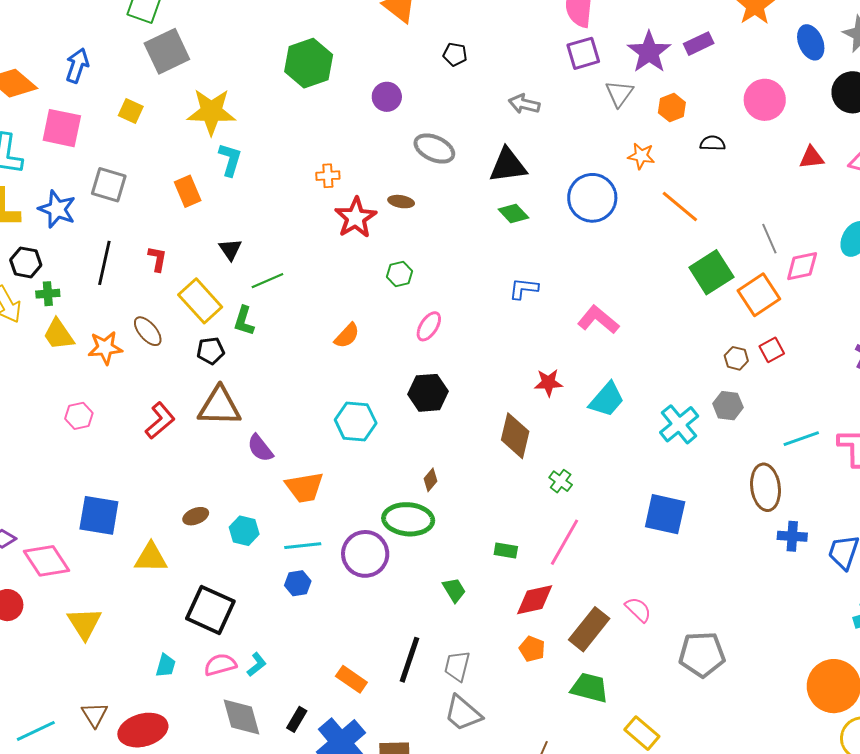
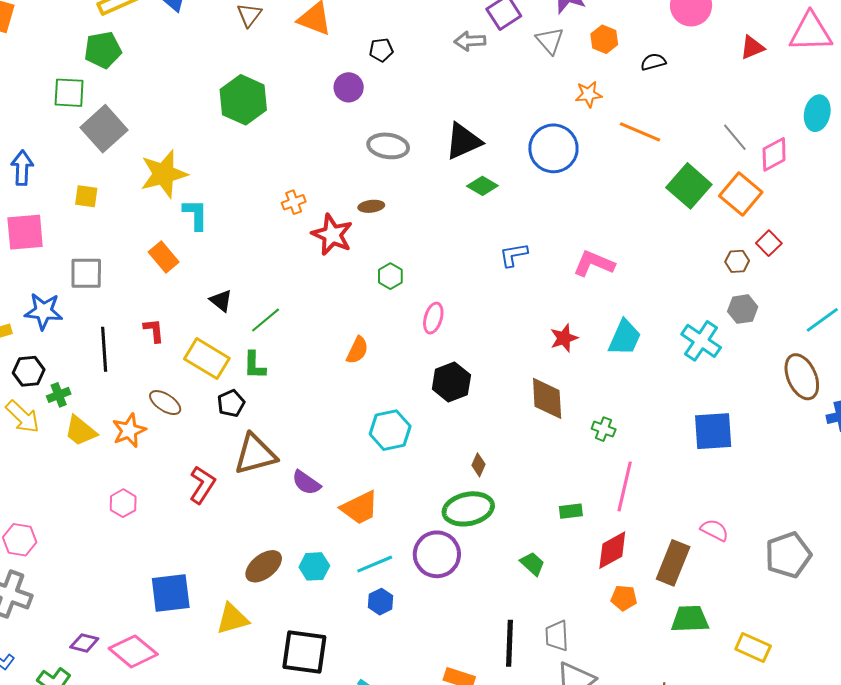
purple circle: (387, 97) -> (349, 87), moved
gray arrow: (524, 104) -> (470, 41), moved
brown ellipse: (196, 516) -> (264, 566), size x1.5

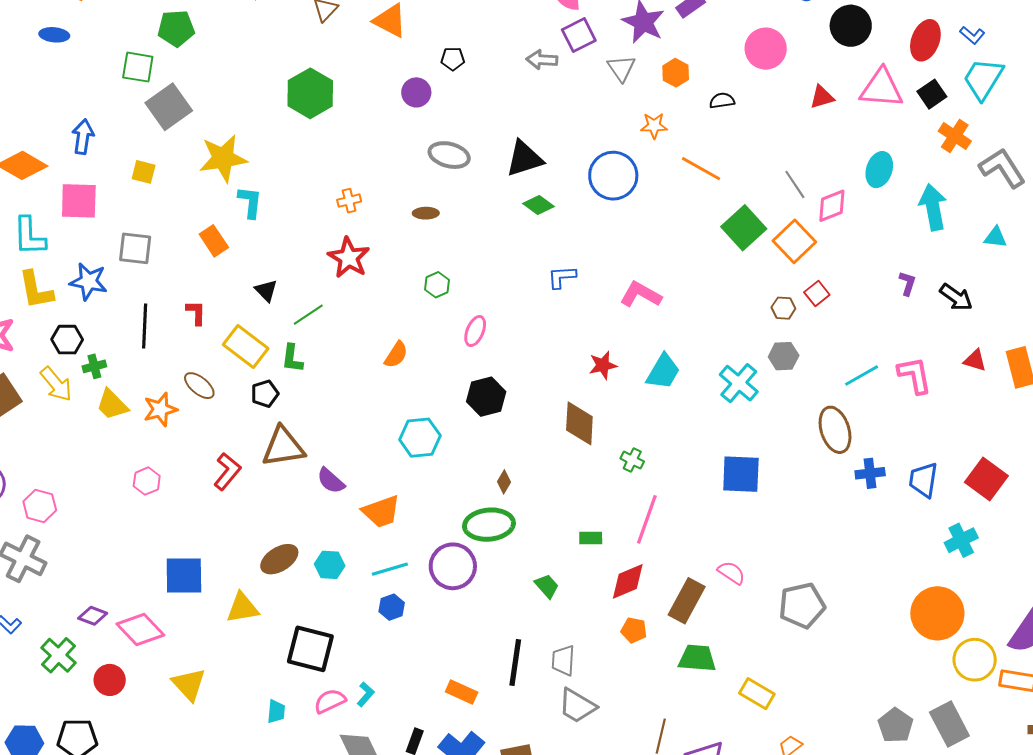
red star: (332, 235) -> (349, 258), moved

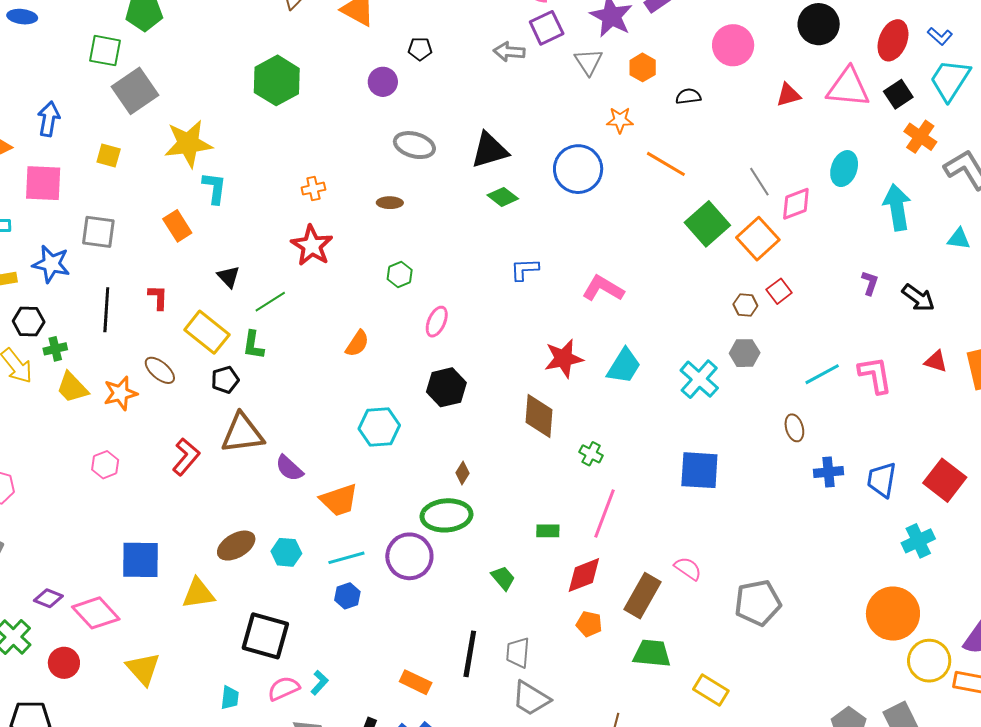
red star: (603, 365) -> (564, 358), size x1.4
brown ellipse: (835, 430) -> (794, 428), size x0.6

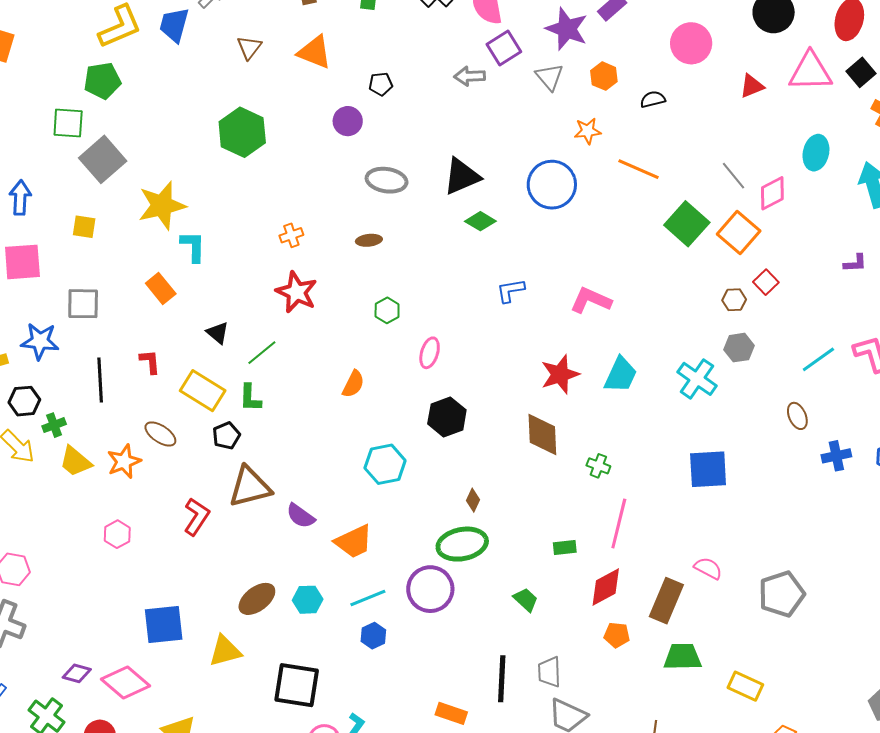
purple L-shape: (870, 283) -> (855, 263), turned 75

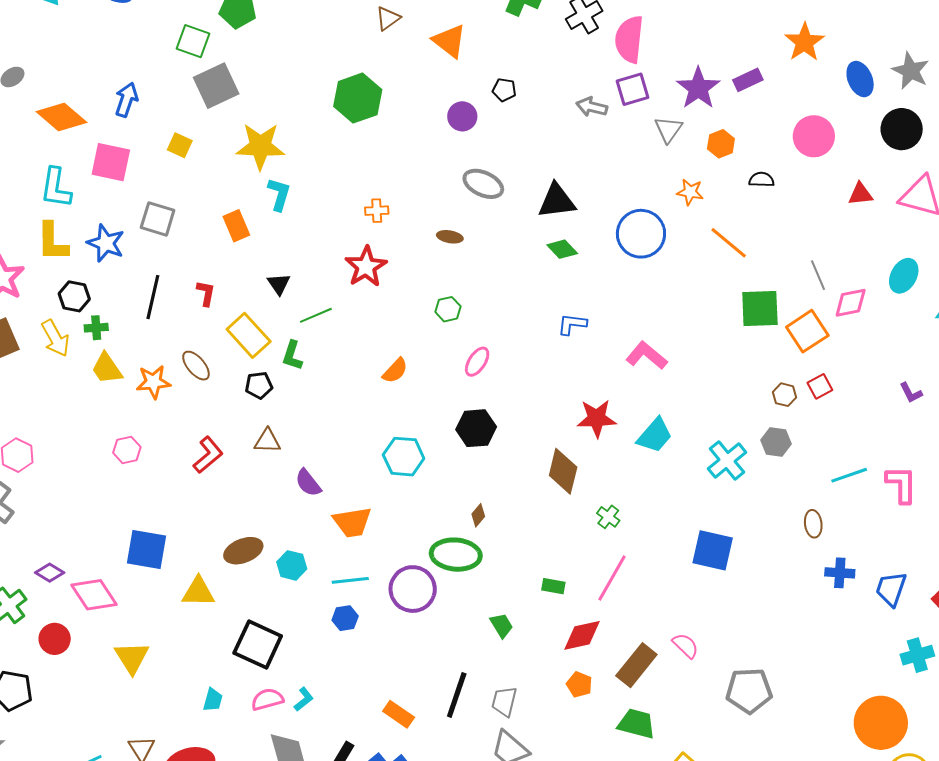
green square: (687, 224) -> (760, 309), turned 30
purple L-shape: (855, 263) -> (911, 393), turned 50
brown triangle: (250, 487) -> (267, 441), size x0.6

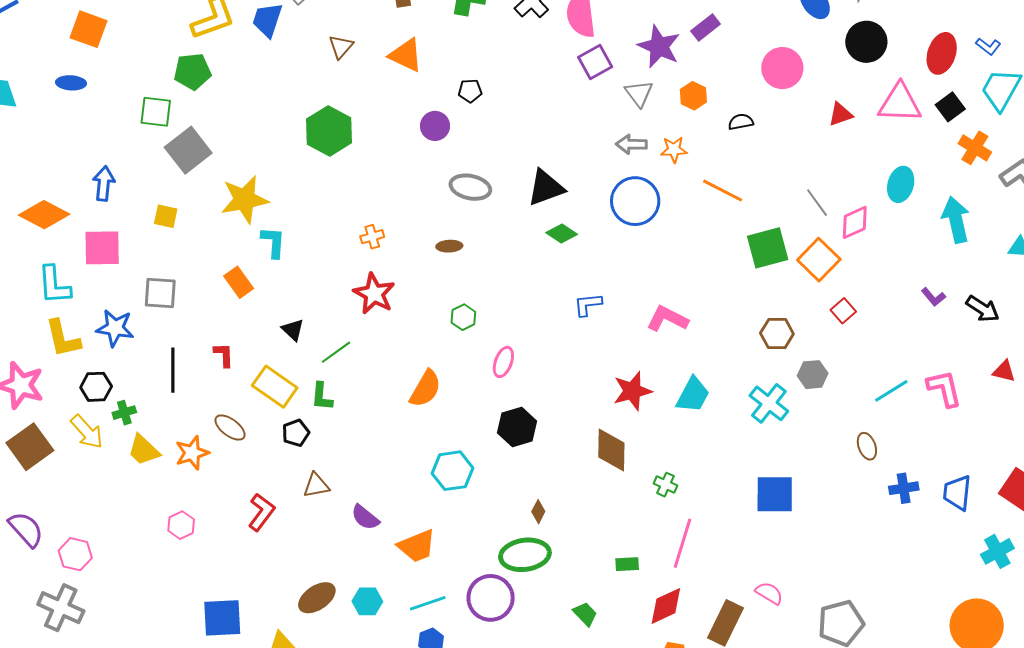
gray arrow: (592, 107) -> (631, 144), moved
orange semicircle: (395, 371) -> (425, 389), size x1.4
brown hexagon: (784, 395) -> (777, 333), moved, size x1.4

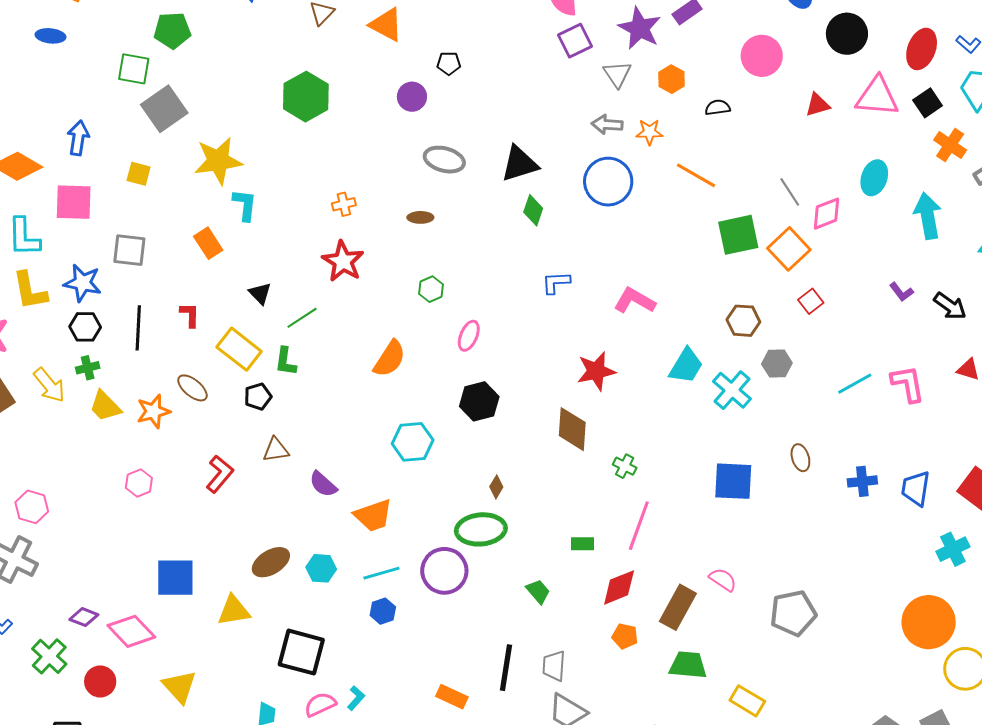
green diamond: (562, 233) -> (533, 210), turned 72
black hexagon: (96, 387) -> (85, 327), moved
cyan trapezoid: (693, 395) -> (686, 366), moved
brown ellipse: (867, 446) -> (800, 458), moved

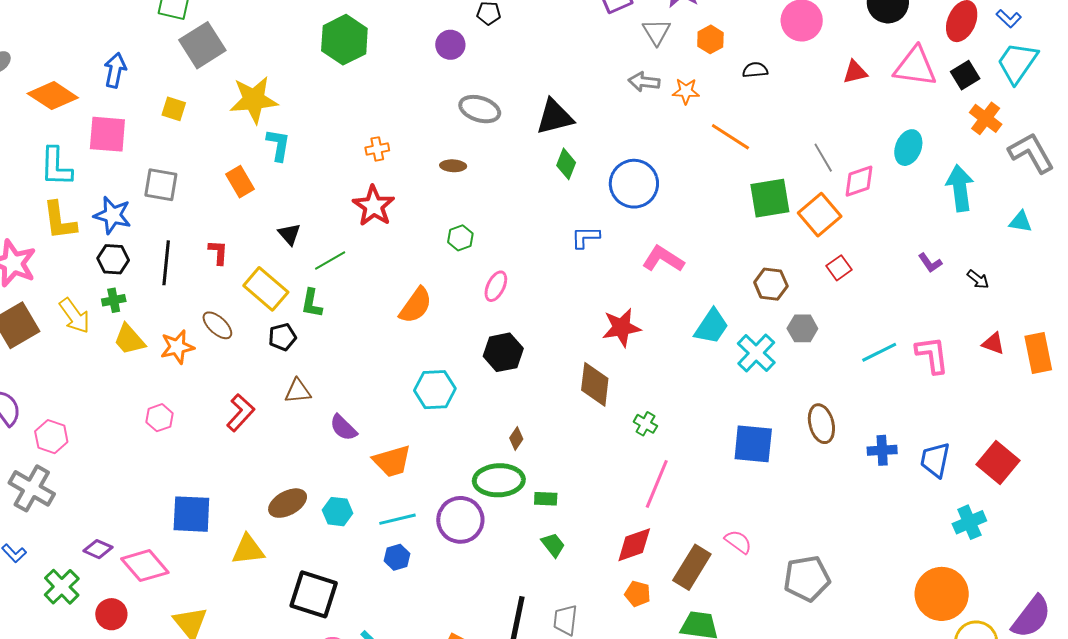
blue circle: (608, 182) -> (634, 184), moved
black arrow: (950, 306) -> (978, 279), size x0.7
brown ellipse: (800, 458) -> (821, 424), size x1.4
green rectangle: (582, 544) -> (546, 499), moved

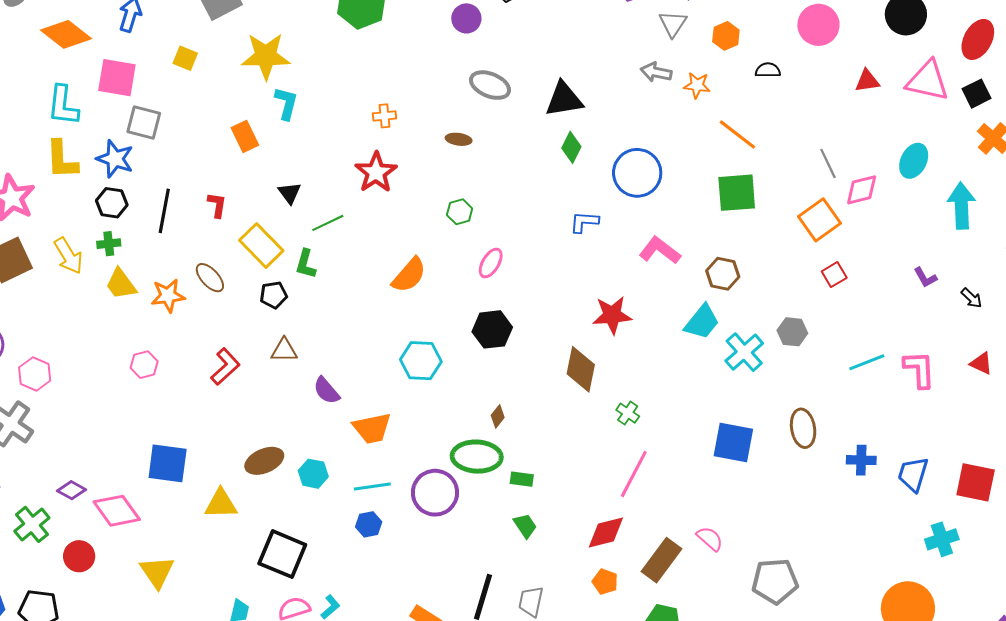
gray square: (161, 185) -> (144, 122), moved
green square: (770, 198) -> (737, 193), moved
brown hexagon: (771, 284) -> (723, 274), moved
red square: (998, 463) -> (976, 482), turned -33

